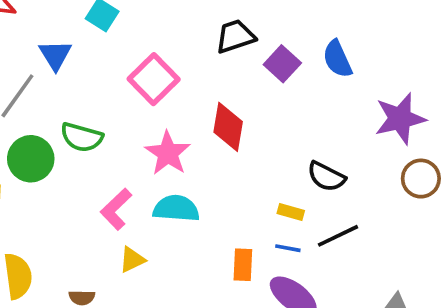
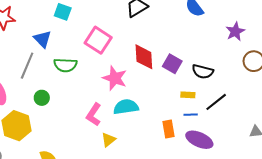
purple square: (282, 64) -> (172, 64), moved
purple star: (400, 119) -> (235, 31), size x0.7
green semicircle: (82, 137) -> (65, 65), moved
green circle: (31, 159) -> (42, 98), size x0.6

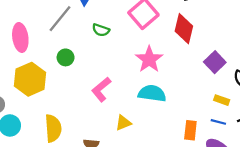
red diamond: (144, 57) -> (184, 29), moved
green semicircle: (65, 65) -> (101, 30), size x0.7
pink L-shape: (94, 115) -> (101, 89), moved

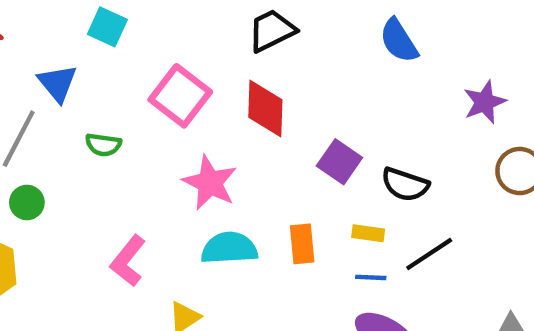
green circle: (66, 57) -> (27, 203), moved
orange rectangle: (190, 130) -> (302, 244), moved

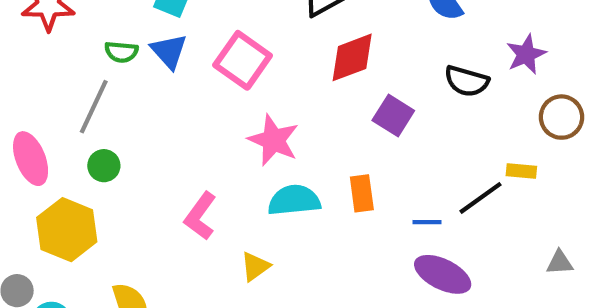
blue triangle: (58, 83) -> (169, 51), moved
red diamond: (265, 108) -> (352, 57), moved, turned 70
green semicircle: (103, 145) -> (121, 52), moved
black semicircle: (405, 184) -> (467, 81), moved
yellow rectangle: (368, 233) -> (521, 171), moved

